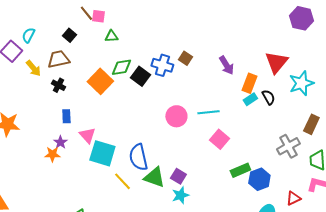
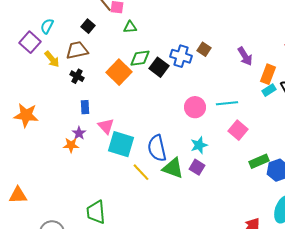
cyan star: (180, 195) -> (199, 145), moved

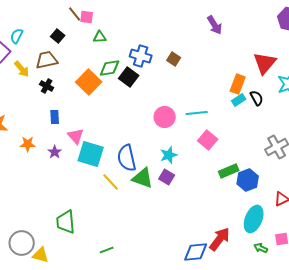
blue cross: (181, 56) -> (141, 56), moved
purple arrow: (245, 56) -> (215, 25), moved
purple star: (79, 133) -> (55, 152), moved
orange star: (71, 145) -> (28, 144), moved

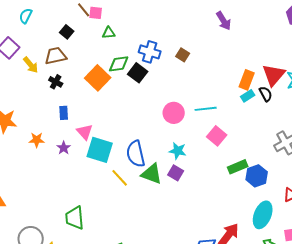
cyan semicircle: (17, 36) -> (26, 16), moved
red triangle: (265, 63) -> (274, 75), moved
cyan star: (169, 155) -> (178, 151), turned 30

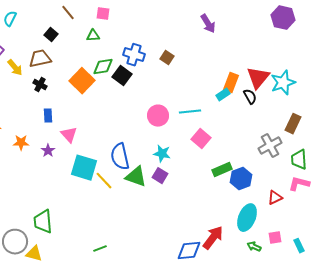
pink square: (96, 13) -> (103, 14), moved
cyan rectangle: (248, 96) -> (223, 95), moved
cyan square: (100, 150) -> (84, 168), moved
green trapezoid: (75, 218) -> (43, 222), moved

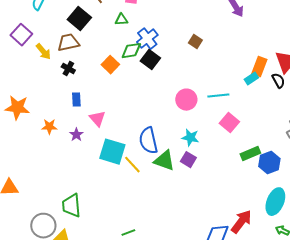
black square: (51, 35) -> (79, 19), size x1.6
blue cross: (134, 55) -> (147, 39), moved, turned 35
orange square: (82, 81) -> (110, 65), size x0.7

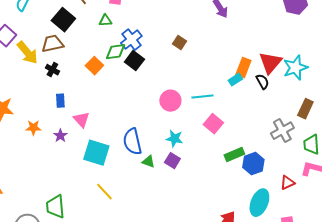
yellow arrow: (43, 52) -> (27, 53), size x1.4
green triangle: (164, 161) -> (148, 162), size x0.6
yellow line: (132, 165) -> (104, 192), moved

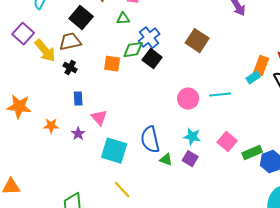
brown square: (179, 43) -> (197, 41), size x1.6
orange square: (94, 66) -> (112, 64), turned -36
pink square: (213, 124) -> (227, 142), moved

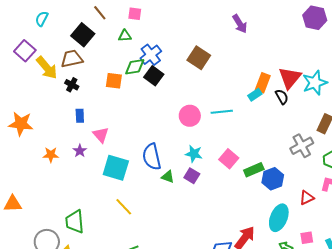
orange star: (51, 126) -> (51, 155), moved

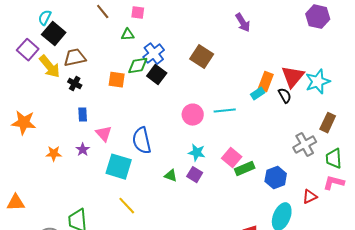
black square: (83, 35) -> (54, 34), moved
blue semicircle: (152, 157) -> (142, 141), moved
green rectangle: (254, 170) -> (245, 169), moved

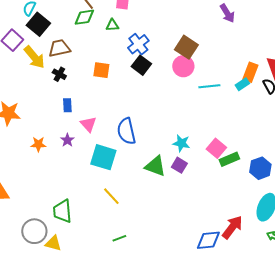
green diamond: (138, 66) -> (84, 17), moved
cyan line: (225, 111) -> (209, 86), moved
pink circle: (193, 115) -> (183, 66), moved
green triangle: (171, 176) -> (155, 166), size x1.6

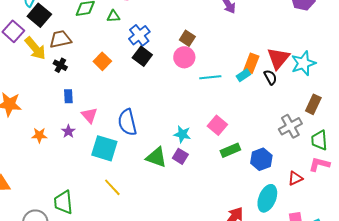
brown square: (186, 47) -> (187, 38), size x0.7
orange square: (101, 70) -> (102, 61), turned 36
pink square: (216, 148) -> (217, 125), moved

